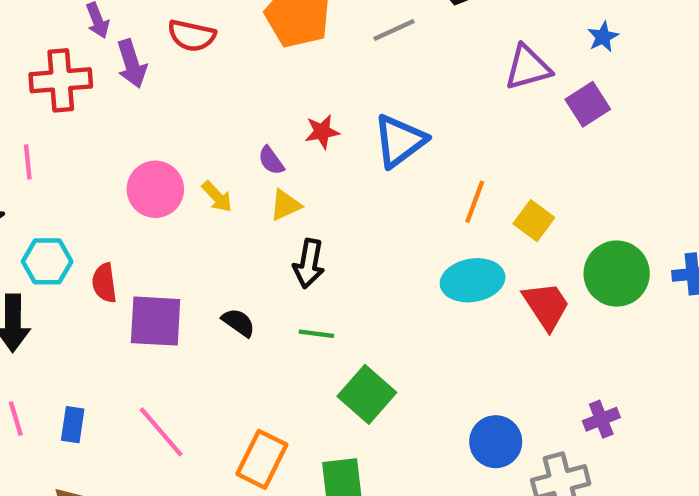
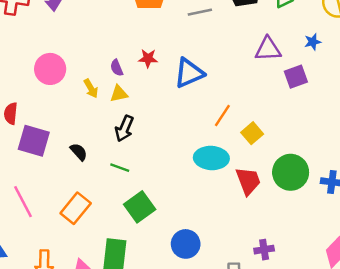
yellow arrow: (217, 197) -> (91, 88), moved
blue circle: (496, 442) -> (186, 244), moved
orange rectangle: (262, 459) -> (76, 208), moved

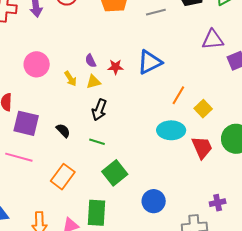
red star: (148, 58) -> (116, 67), moved
pink line: (23, 202) -> (19, 157), moved, turned -44

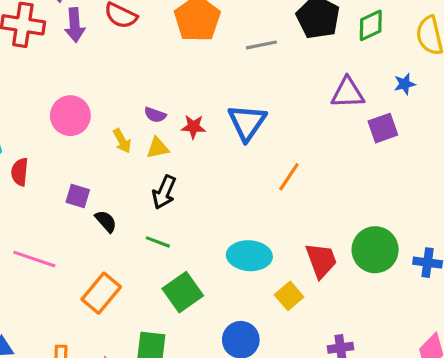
purple semicircle: (91, 61) -> (155, 115), turned -48
blue triangle: (150, 62) -> (247, 122), turned -32
yellow square: (203, 109) -> (289, 296), moved
purple square: (26, 123) -> (78, 196), moved, size x0.6
cyan ellipse: (171, 130) -> (249, 256), moved

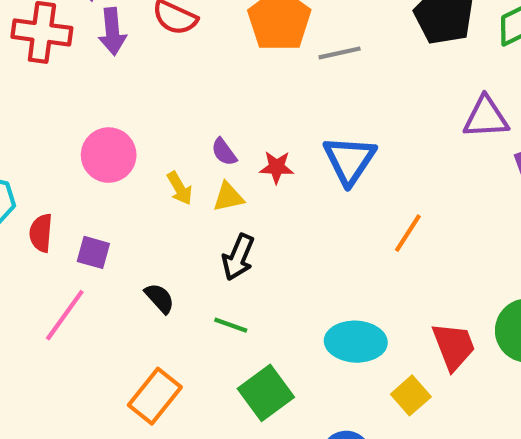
gray line: (261, 45) -> (340, 53), moved
purple semicircle: (155, 115) -> (224, 152), turned 35
purple square: (78, 196) -> (93, 252), moved
pink line: (34, 259) -> (65, 315), moved, turned -72

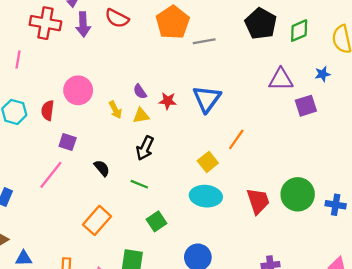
red semicircle: (41, 233) -> (48, 110), moved
green square: (266, 393) -> (156, 221), size x0.7
yellow square: (411, 395) -> (208, 162), moved

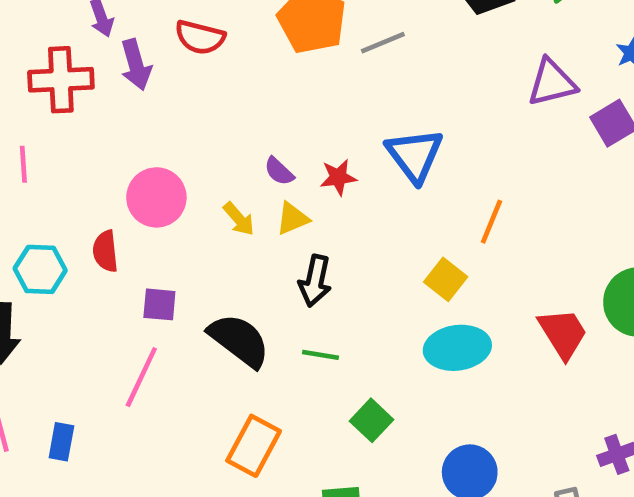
black semicircle: (102, 168) -> (239, 340), size x1.8

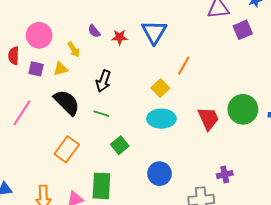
yellow triangle: (292, 219) -> (61, 69), moved
purple square: (159, 304) -> (36, 69), moved

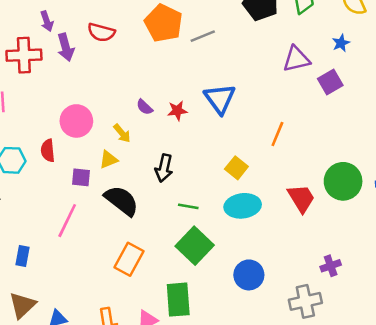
orange line: (184, 66) -> (277, 134), moved
purple square: (36, 69) -> (81, 177), moved
green line: (101, 114) -> (188, 206), moved
green square: (120, 145) -> (195, 246), size x1.6

